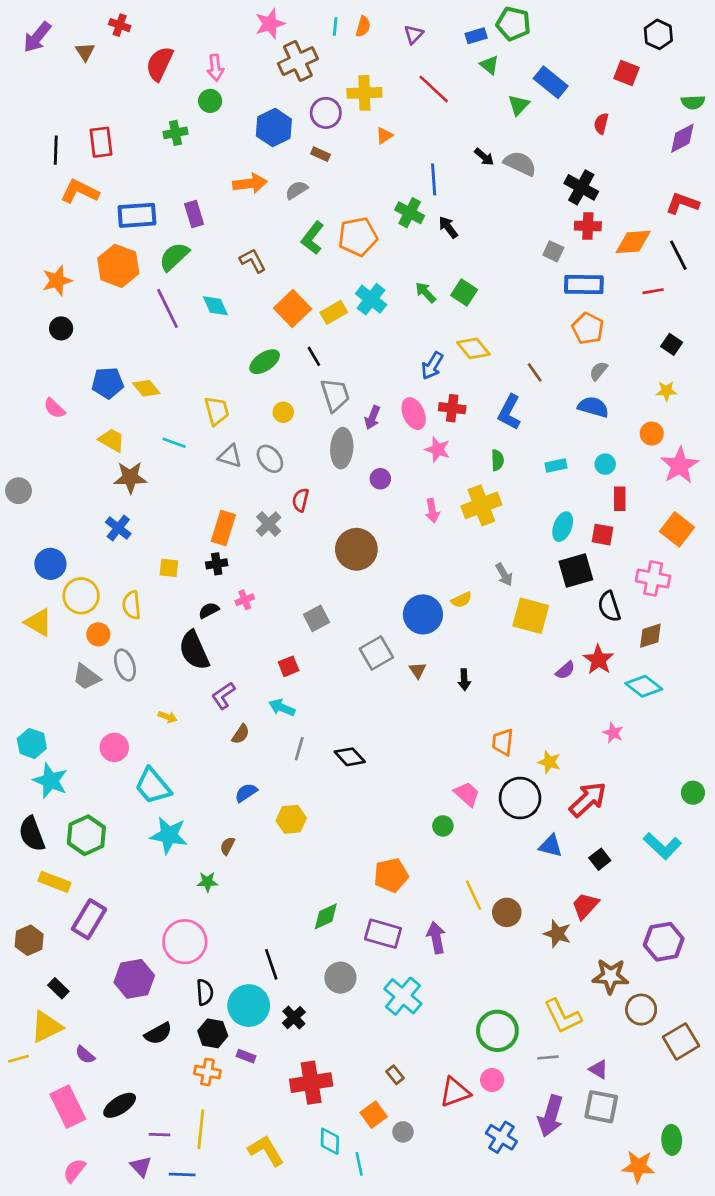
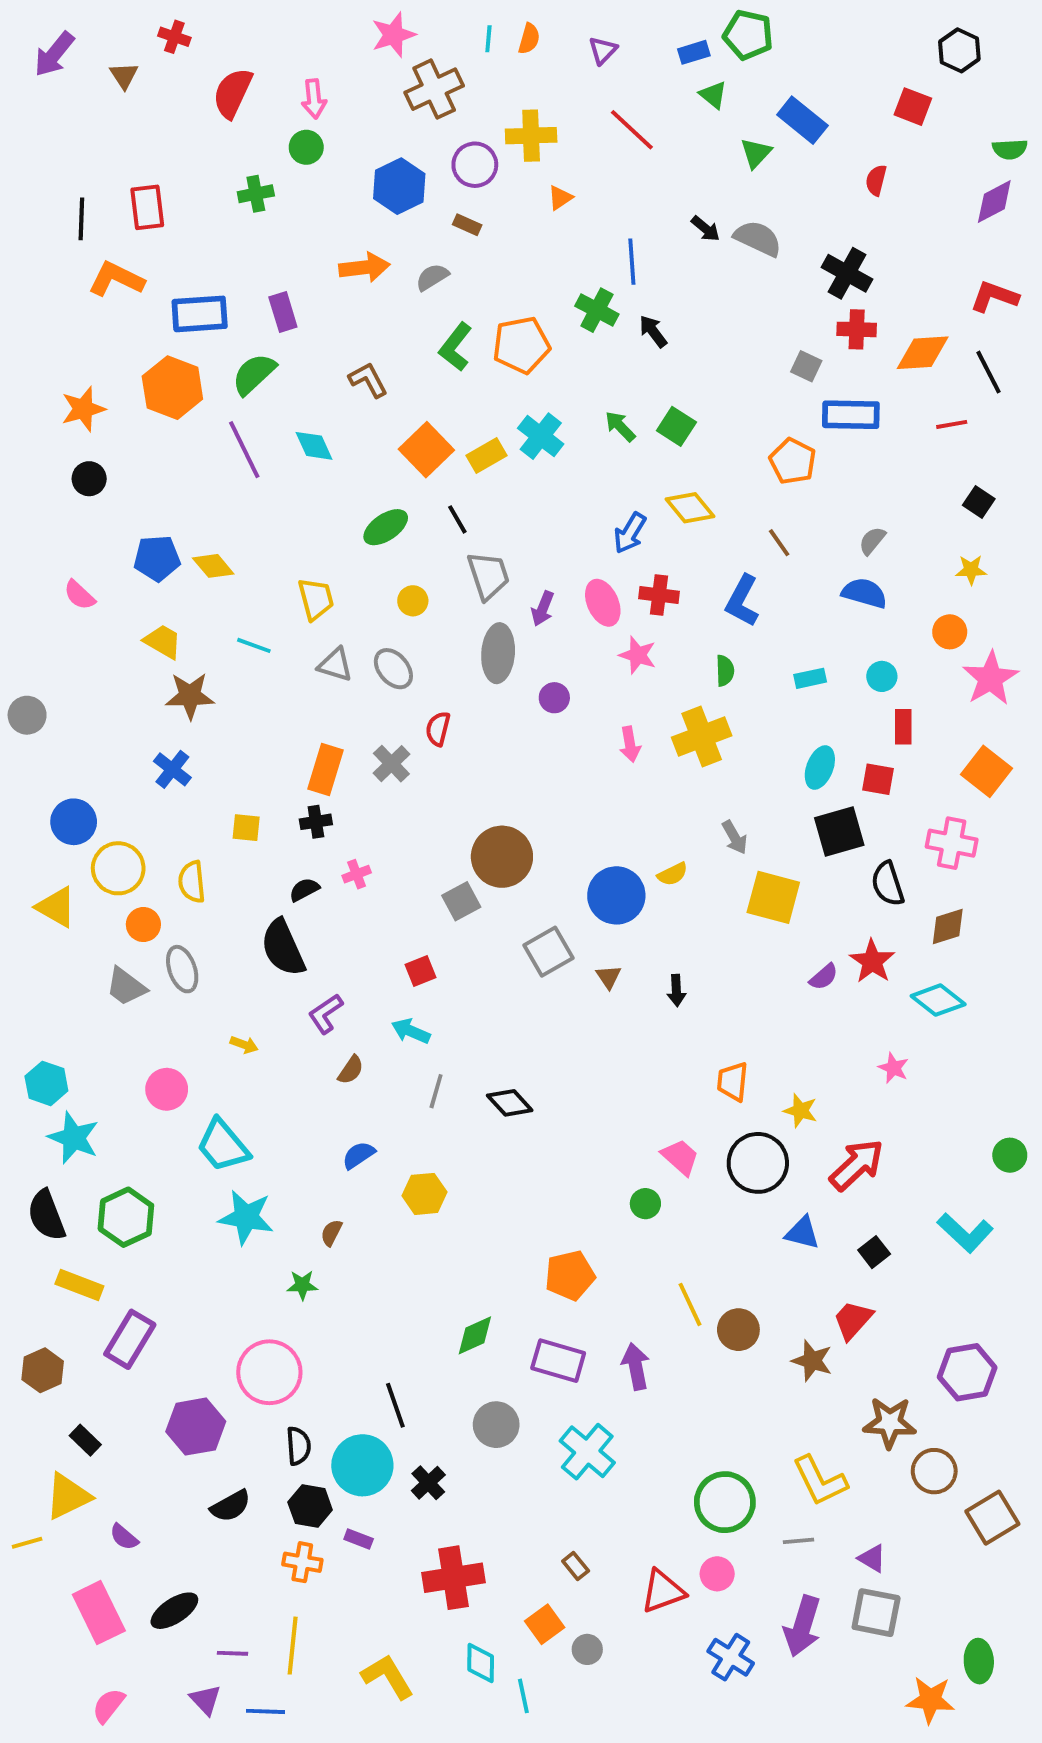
orange pentagon: (588, 328) -> (793, 461), moved
brown circle: (356, 549) -> (502, 857), moved

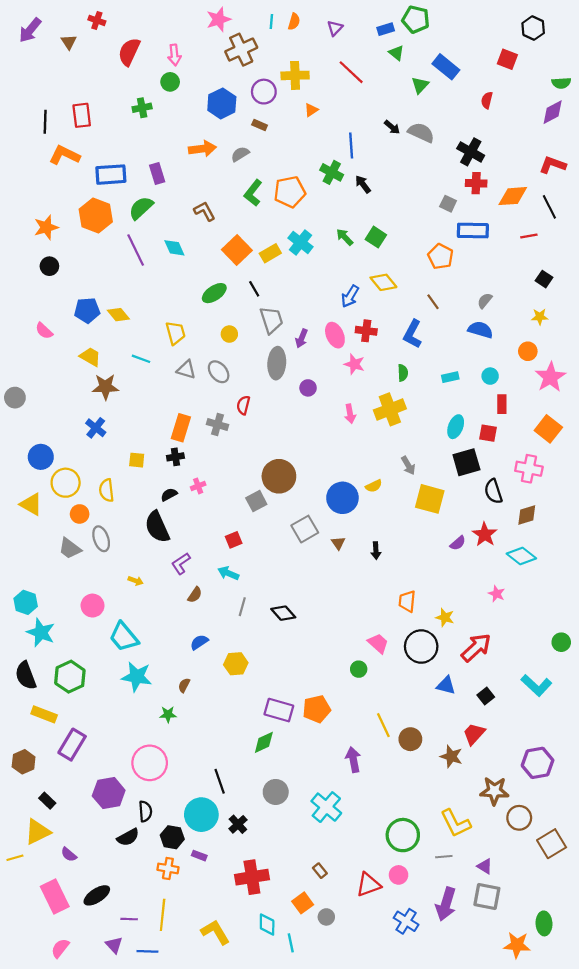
gray cross: (391, 764) -> (218, 425), turned -30
purple rectangle: (558, 1361) -> (279, 710), moved
black semicircle: (298, 1446) -> (145, 811), moved

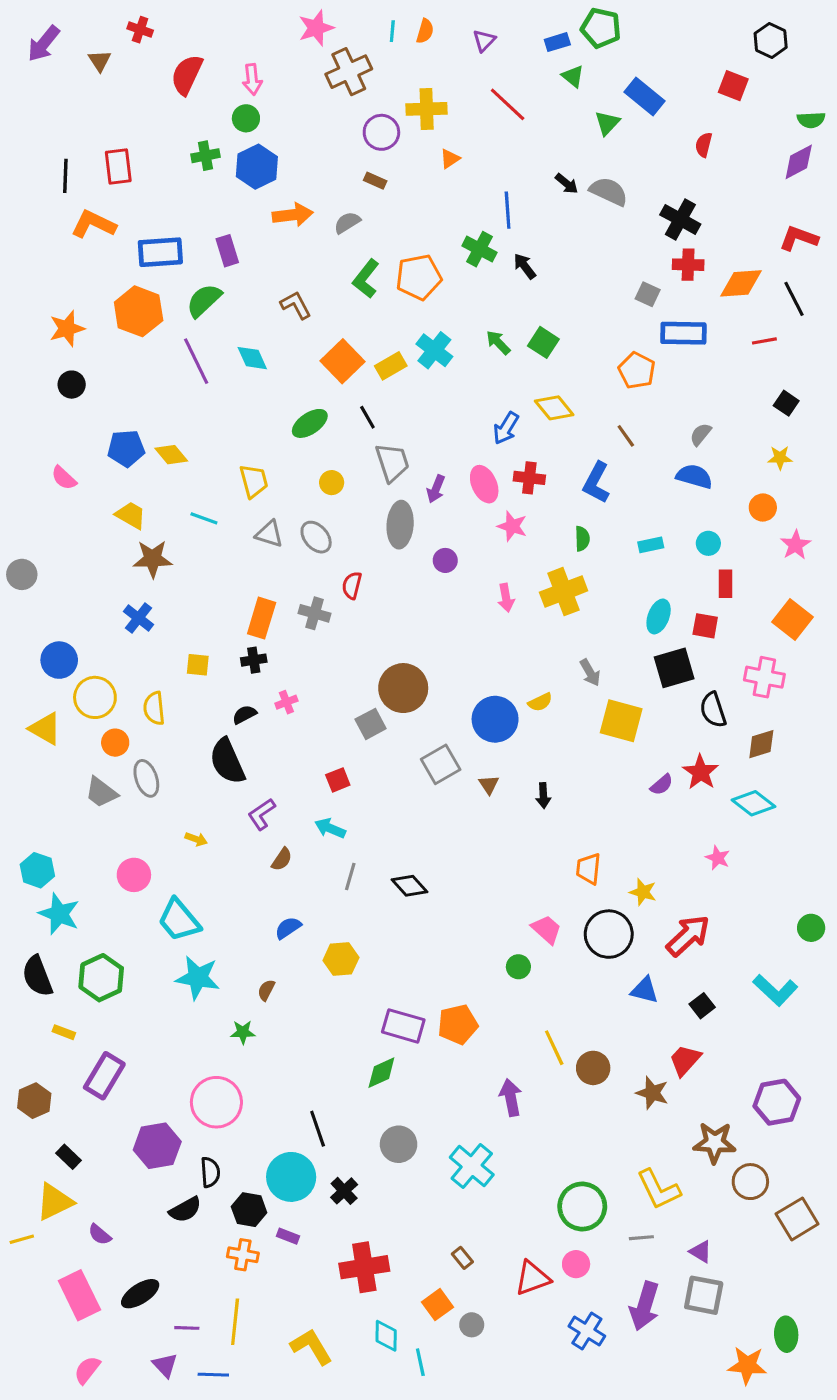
blue hexagon: (222, 103) -> (257, 167), moved
pink star: (550, 377) -> (796, 545), size x0.7
yellow rectangle: (44, 714) -> (64, 1032), size x0.6

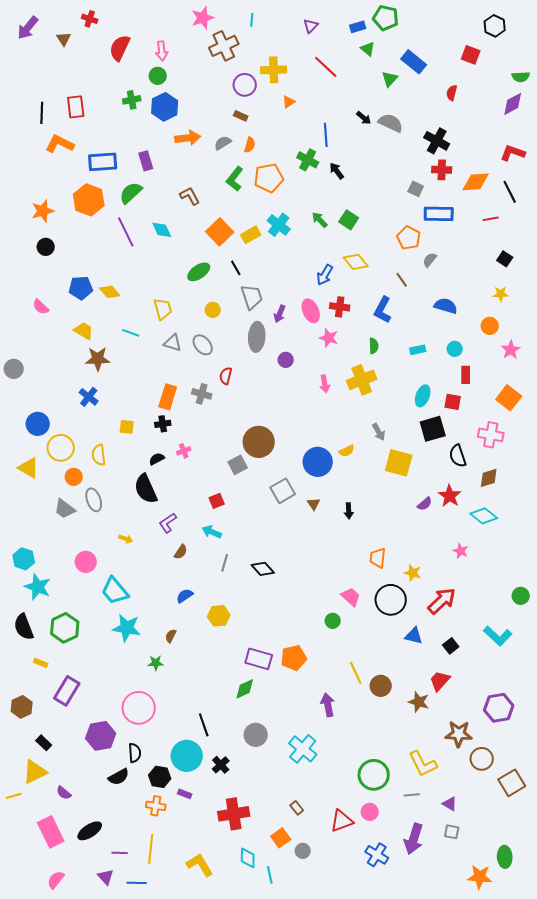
orange semicircle: (425, 31) -> (250, 145), moved
gray semicircle: (701, 434) -> (430, 260), moved
gray square: (704, 1295) -> (452, 832), size x0.6

